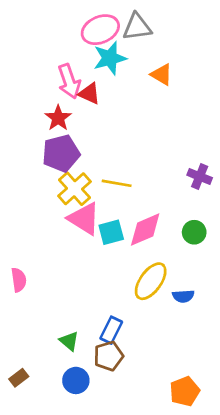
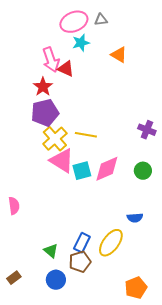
gray triangle: (137, 27) -> (101, 20), size x0.6
cyan star: (110, 58) -> (81, 43), size x0.7
yellow ellipse: (151, 281) -> (111, 243), moved

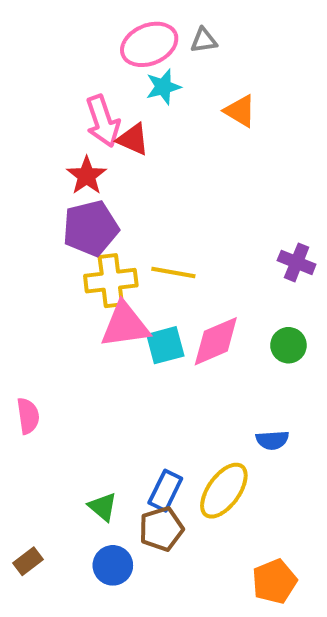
yellow cross: (55, 139) -> (111, 281), turned 35
pink triangle: (62, 161) -> (125, 325), turned -40

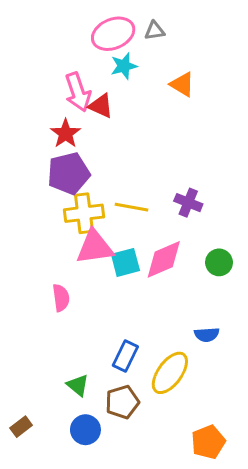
purple cross: (297, 262) -> (188, 203), moved
pink semicircle: (28, 416) -> (61, 298), moved
blue rectangle: (165, 491) -> (125, 356), moved

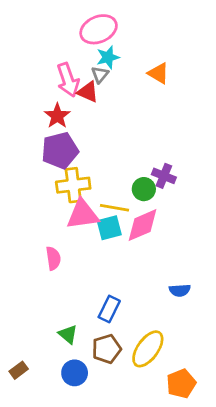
gray triangle: (155, 31) -> (100, 75), moved, turned -42
yellow line: (132, 207) -> (115, 208), moved
green circle: (219, 262) -> (144, 189), moved
yellow ellipse: (170, 373) -> (148, 349), moved

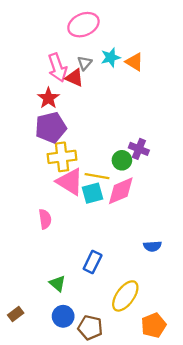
cyan star: (108, 57) -> (111, 57), moved
pink triangle: (83, 214) -> (70, 182), turned 40
brown pentagon: (107, 349) -> (90, 328), moved, turned 30

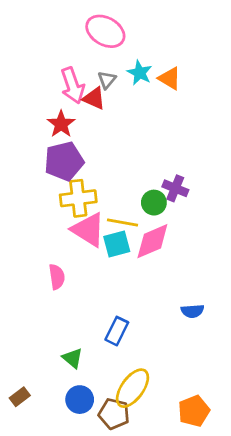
pink ellipse: (83, 25) -> (105, 31), turned 52
cyan star: (111, 57) -> (140, 73), turned -30
yellow ellipse: (125, 296) -> (132, 388), moved

